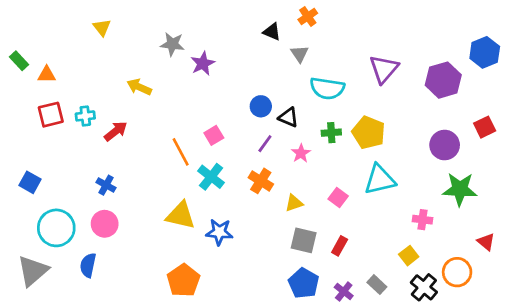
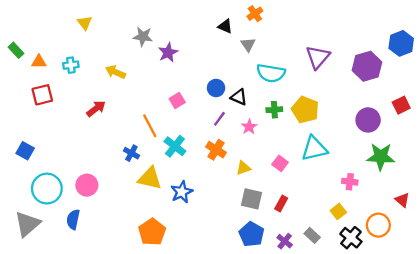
cyan cross: (85, 116) -> (71, 65), moved
pink square: (214, 135) -> (177, 101), moved
blue cross: (106, 185) -> (131, 153), moved
blue star: (219, 232) -> (182, 192), turned -30

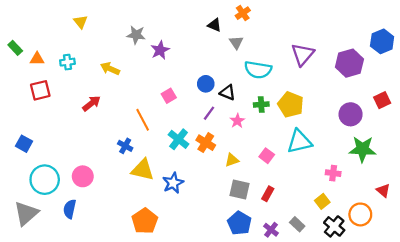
cyan cross: (175, 146) -> (179, 139), moved

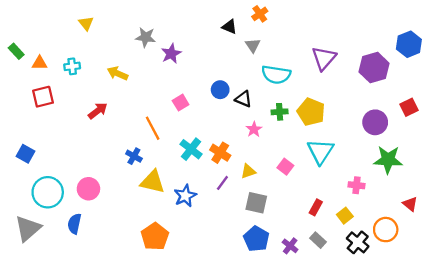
purple line: (209, 113) -> (222, 183), moved
cyan triangle: (299, 142) -> (320, 151), turned -44
red rectangle: (268, 194) -> (316, 207), moved

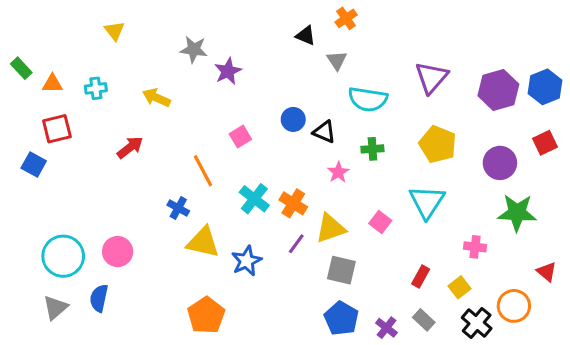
blue hexagon: (409, 44) -> (545, 87), moved
yellow pentagon: (311, 112) -> (438, 144), moved
blue square: (26, 154) -> (34, 164), moved
yellow triangle: (248, 171) -> (331, 228), size x1.5
gray triangle: (28, 228) -> (55, 307), moved, size x0.7

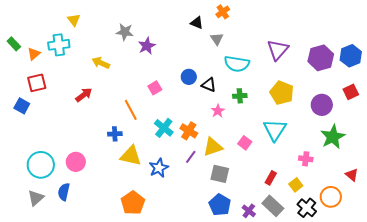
orange triangle: (52, 84) -> (34, 54), turned -40
cyan cross: (96, 88) -> (59, 45), moved, size x1.5
blue cross: (178, 208) -> (115, 134), turned -32
green star: (517, 213) -> (333, 137), turned -30
gray rectangle: (424, 320) -> (273, 206), size x1.5

